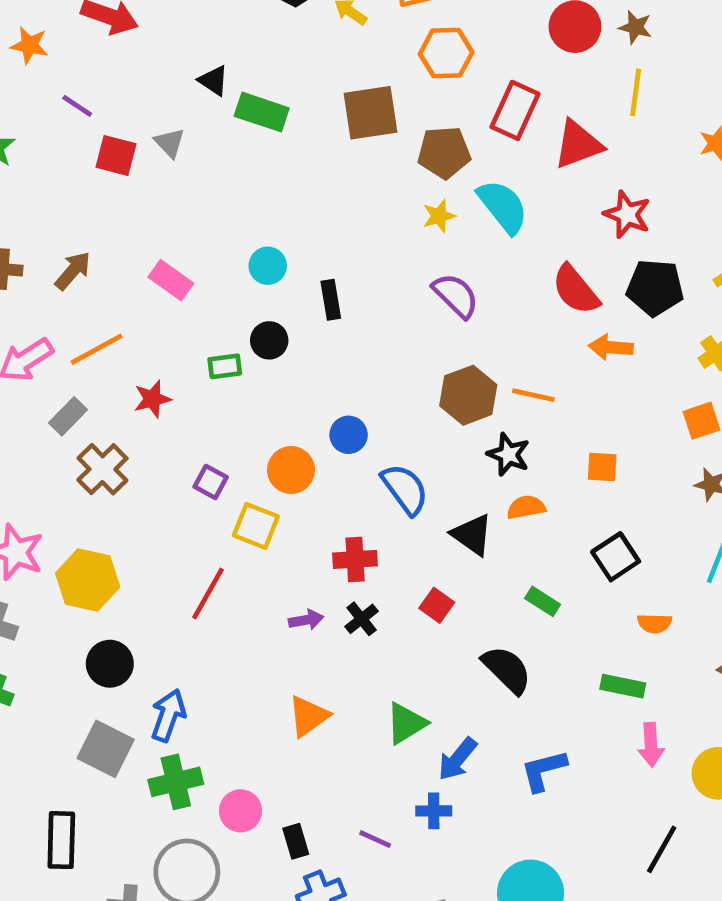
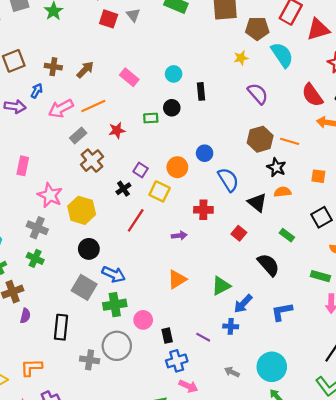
yellow star: (439, 216) -> (241, 58), moved
black cross: (362, 619) -> (123, 189), moved
blue arrow: (168, 715) -> (114, 274), turned 90

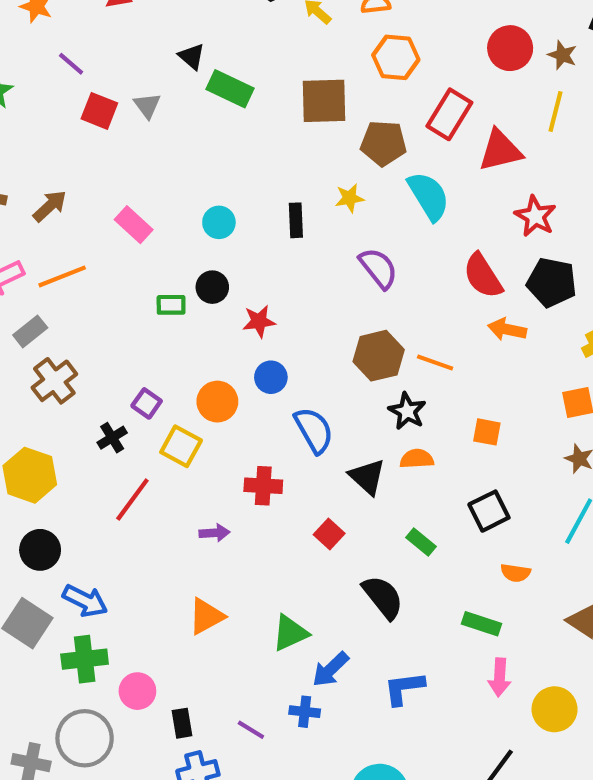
black rectangle: (201, 91) -> (296, 220), moved
red star: (117, 130) -> (259, 321), moved

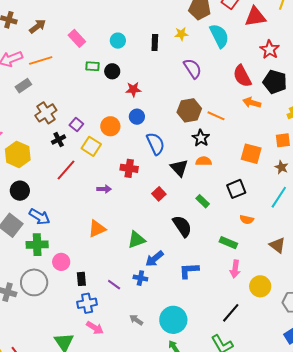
green rectangle: (171, 305) -> (92, 66), moved
brown cross: (54, 381) -> (46, 113), moved
orange square: (487, 432) -> (251, 154), moved, size x1.5

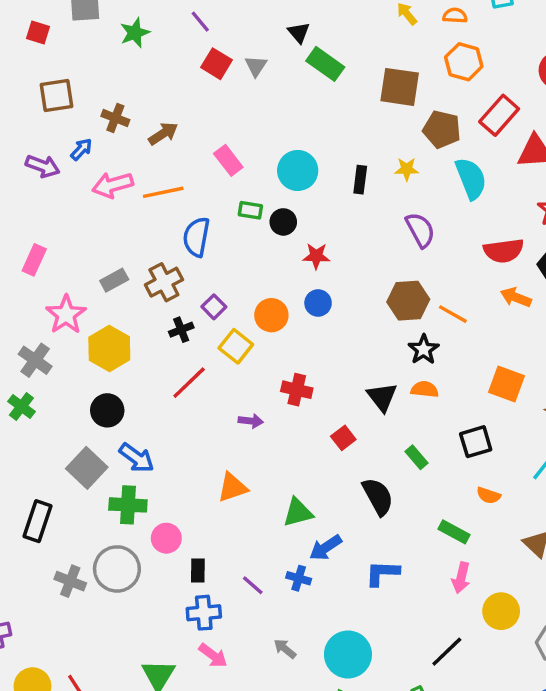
cyan circle: (118, 41) -> (298, 170), size x1.5
red semicircle: (242, 76) -> (504, 251), turned -75
gray rectangle: (23, 86) -> (114, 280), moved
blue semicircle: (156, 144) -> (196, 237), moved, turned -150

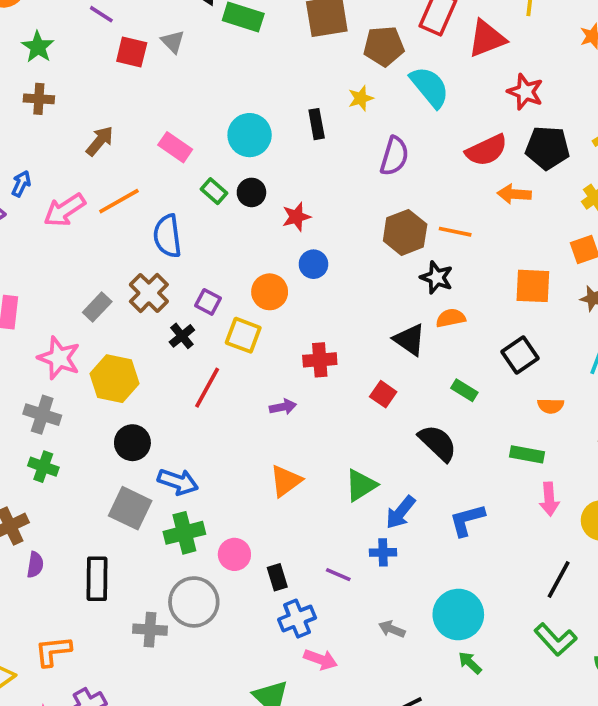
brown cross: (115, 118) -> (39, 99), moved
green rectangle: (250, 210) -> (214, 191), turned 50
purple semicircle: (420, 230) -> (394, 156), turned 63

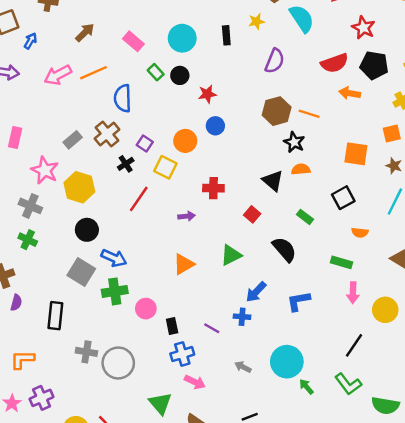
blue arrow: (21, 184) -> (30, 41), moved
green triangle: (361, 485) -> (231, 255), moved
gray circle: (194, 602) -> (118, 363), moved
green arrow: (470, 663) -> (306, 387), moved

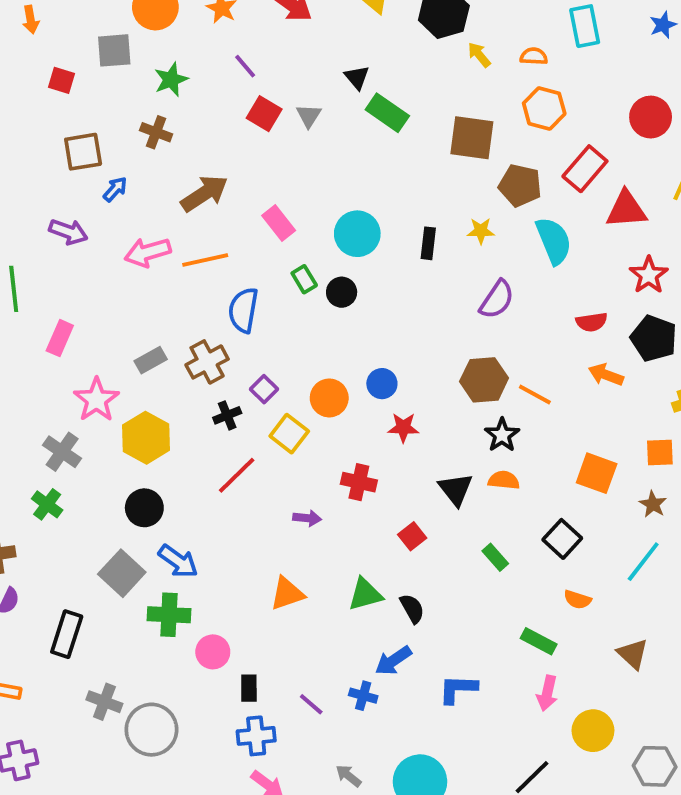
brown arrow: (85, 33) -> (204, 193), size x1.4
red semicircle: (335, 63) -> (592, 322), size x0.7
red star: (207, 94) -> (403, 428), moved
black square: (343, 198) -> (562, 539), turned -30
black semicircle: (284, 249) -> (412, 608), moved, size x0.7

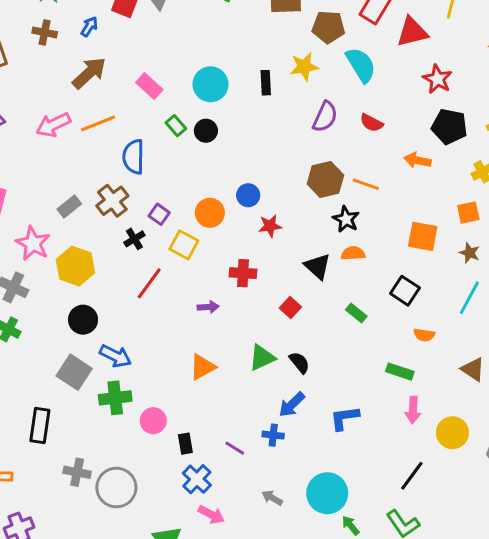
blue arrow: (115, 189) -> (89, 27), moved
yellow star: (481, 231) -> (304, 67), size x1.4
red semicircle: (592, 322) -> (372, 123), moved, turned 45
blue cross: (256, 736) -> (197, 479), turned -32

